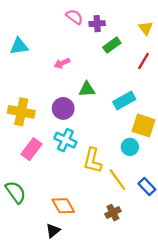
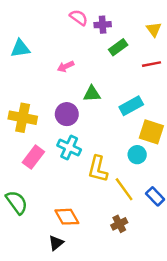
red line: (143, 61) -> (151, 64), turned 48

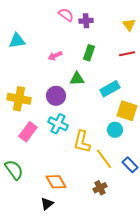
green rectangle: (118, 47) -> (89, 53), moved, turned -35

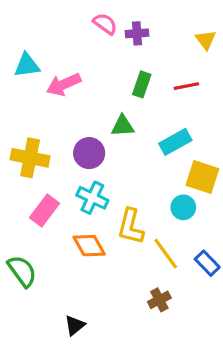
red line: (127, 54) -> (186, 86), moved
pink arrow: (55, 56) -> (64, 84), moved, size x1.5
orange diamond: (56, 182) -> (89, 246), moved

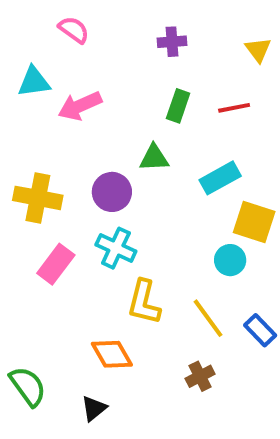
pink semicircle: (105, 24) -> (74, 30), moved
yellow L-shape: (131, 226) -> (144, 302), moved
orange diamond: (89, 246) -> (112, 354), moved
green semicircle: (22, 271) -> (28, 386), moved

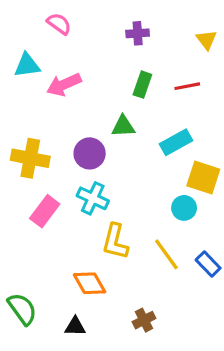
brown cross: (200, 376) -> (144, 320), moved
black triangle: (94, 408) -> (75, 326), turned 40

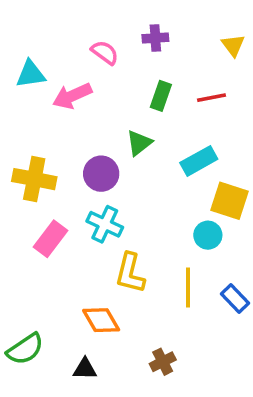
pink semicircle: (59, 24) -> (105, 52), moved
green triangle: (123, 126) -> (139, 143), turned -35
yellow line: (166, 254) -> (188, 288), turned 36
green semicircle: (22, 309) -> (25, 349), turned 92

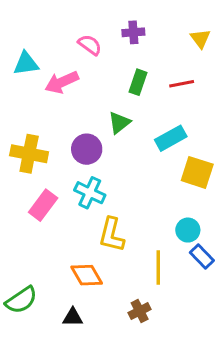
cyan circle: (208, 235) -> (188, 230), moved
yellow line: (188, 288) -> (158, 267), moved

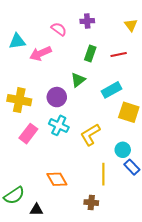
yellow L-shape: (112, 235) -> (90, 135), moved, turned 45
brown cross: (140, 311) -> (91, 203), turned 32
black triangle: (73, 317) -> (36, 210), moved

